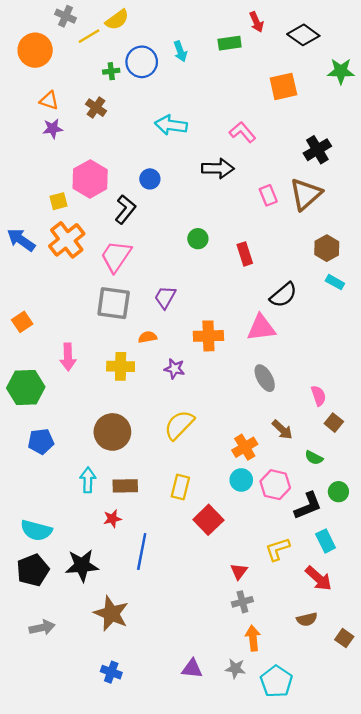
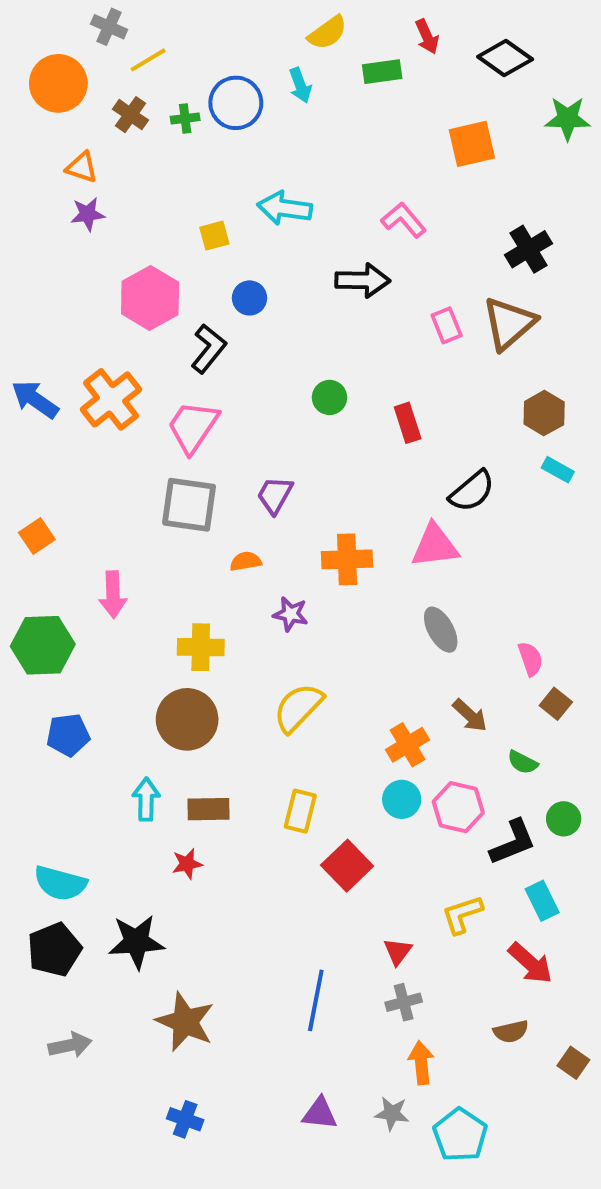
yellow semicircle: (117, 20) -> (328, 33), moved
brown cross: (96, 108) -> (130, 115), moved
yellow square: (59, 201) -> (214, 236), moved
yellow cross: (121, 366) -> (201, 647), moved
blue line: (142, 551) -> (316, 1000), moved

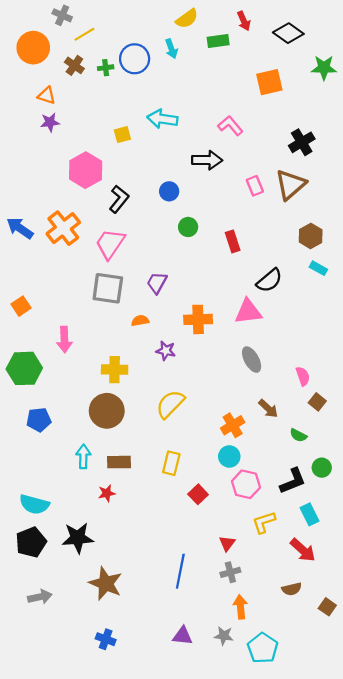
blue circle: (250, 298) -> (169, 191), moved
pink hexagon: (458, 807) -> (246, 484), moved
red square: (347, 866) -> (198, 494), size x0.7

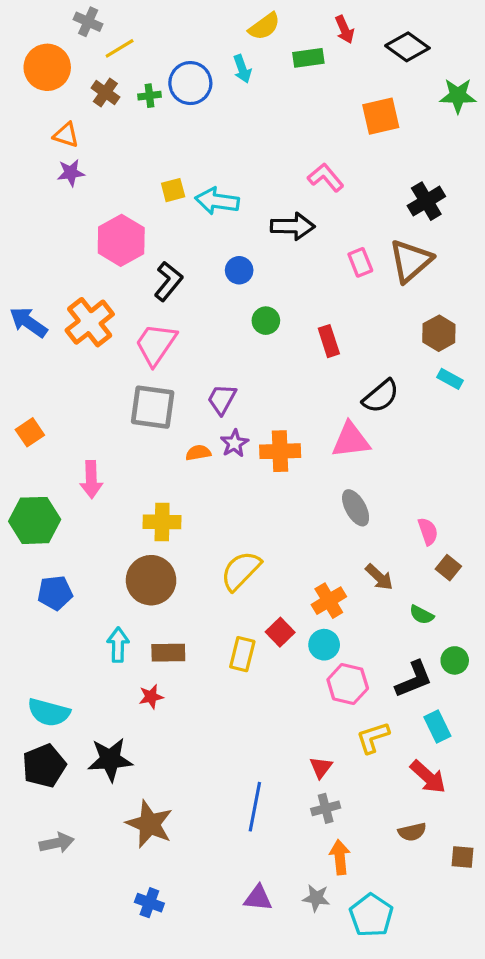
cyan arrow: (162, 119) -> (217, 201), moved
purple star: (166, 351) -> (234, 443), moved, turned 30
red square: (198, 494) -> (280, 632), moved
brown square: (327, 607) -> (463, 857), turned -30

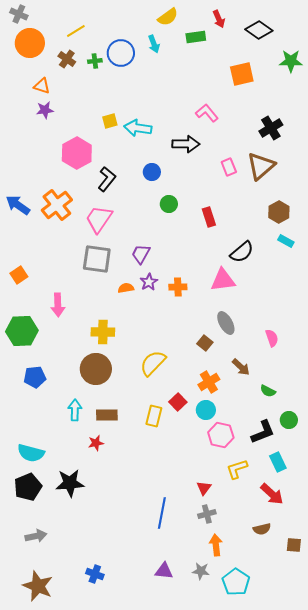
gray cross: (88, 22) -> (19, 14), moved
orange cross: (280, 451) -> (178, 287), size x0.7
brown square: (448, 568) -> (205, 343), moved
brown star: (149, 824) -> (38, 586), moved

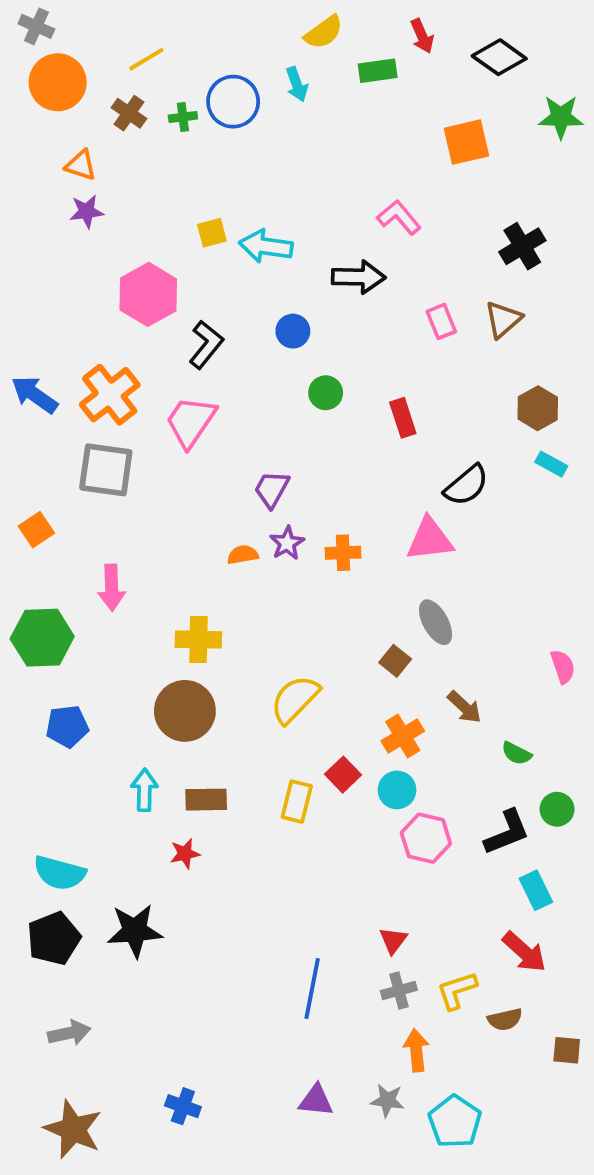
brown triangle: (261, 166) -> (503, 319), size x0.7
gray square: (97, 259) -> (106, 470), moved
pink semicircle: (272, 338) -> (563, 667), moved
yellow L-shape: (237, 469) -> (457, 990), moved

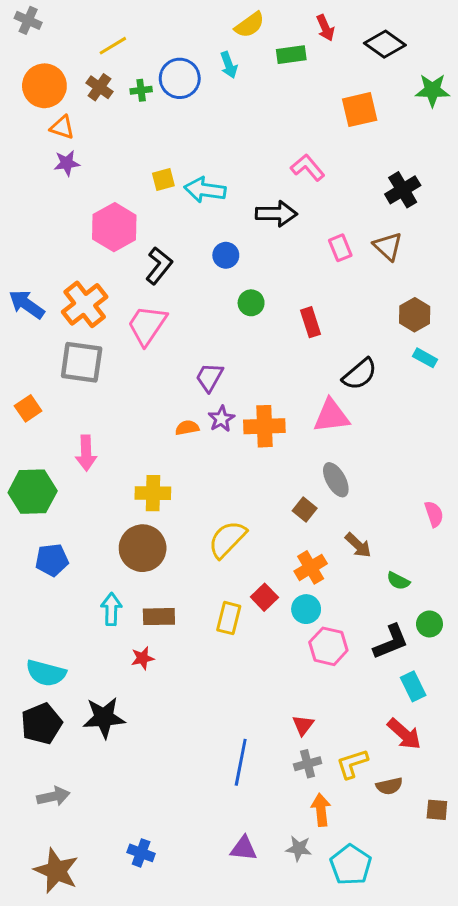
orange circle: (58, 82) -> (44, 86), moved
brown triangle: (503, 319) -> (388, 246), turned -36
orange cross: (343, 553) -> (264, 426), size x1.5

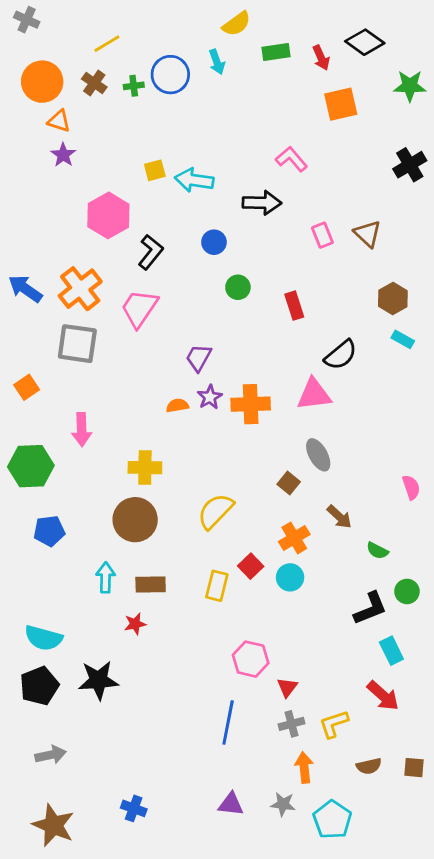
red arrow: (325, 28) -> (321, 58), moved
purple star: (67, 163) -> (63, 155), turned -30
black cross: (403, 190) -> (410, 165), moved
pink hexagon: (328, 646) -> (251, 659), moved
brown semicircle: (389, 786) -> (369, 766), moved

